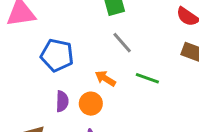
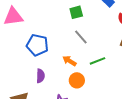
green line: (147, 78) -> (98, 61), turned -42
orange circle: (91, 104) -> (77, 80), moved

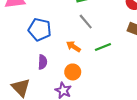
orange circle: (77, 80) -> (73, 72), moved

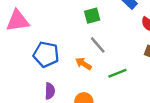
orange arrow: (73, 47) -> (84, 64), moved

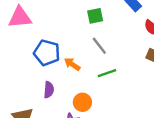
orange arrow: (84, 64) -> (72, 64), moved
green line: (117, 73) -> (107, 73), moved

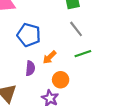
orange arrow: (72, 64) -> (50, 57), moved, turned -80

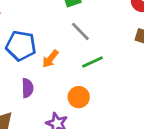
orange arrow: (50, 57) -> (50, 59), moved
orange circle: (61, 80) -> (79, 97), moved

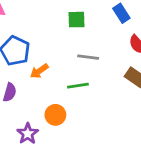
gray line: (80, 31) -> (88, 57), moved, turned -55

